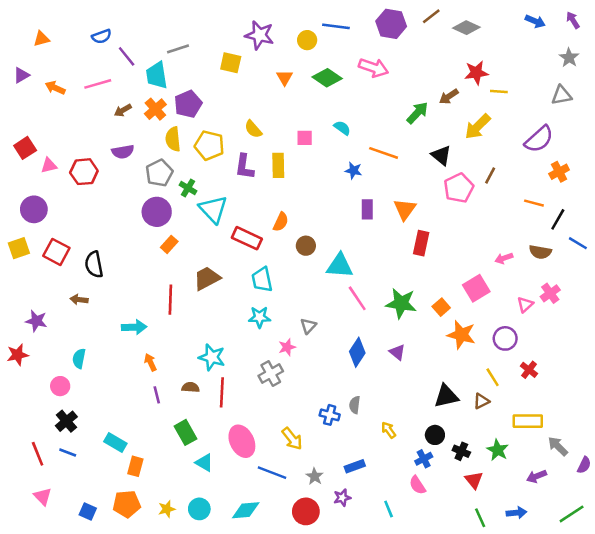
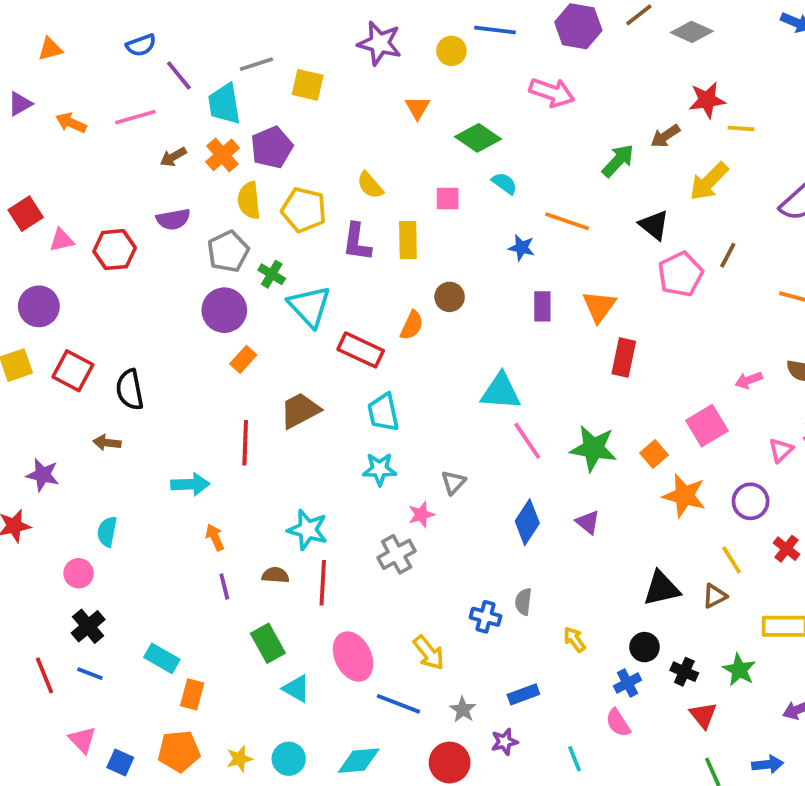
yellow square: (231, 63) -> (308, 85), moved
green diamond: (327, 78) -> (478, 138), moved
brown circle: (306, 246) -> (450, 297), moved
pink triangle: (43, 496) -> (82, 740), moved

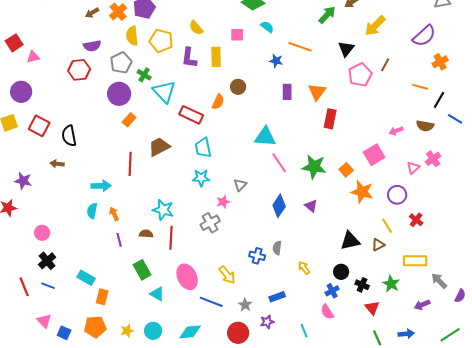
black triangle: (654, 225) -> (346, 49), turned 30
red hexagon: (115, 250) -> (79, 70), moved
cyan semicircle: (107, 532) -> (92, 211), moved

